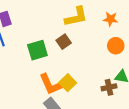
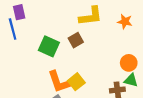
orange circle: (116, 46) -> (129, 63), moved
green square: (37, 50) -> (49, 46), turned 36

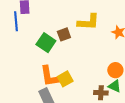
brown square: (76, 40) -> (64, 34), moved

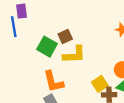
yellow L-shape: (88, 22) -> (74, 55), moved
yellow square: (65, 79) -> (100, 84), moved

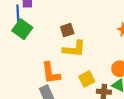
green square: (47, 47) -> (22, 29), moved
yellow square: (100, 84) -> (87, 79), moved

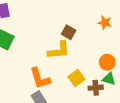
brown square: (67, 30) -> (69, 32), moved, turned -32

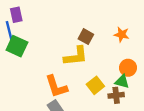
orange star: (105, 23) -> (122, 35), moved
green triangle: (109, 79) -> (122, 82), moved

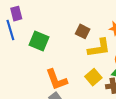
green square: (17, 46) -> (39, 41), moved
yellow L-shape: (76, 56) -> (99, 48), moved

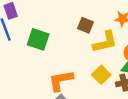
orange L-shape: (56, 80) -> (61, 81), turned 105

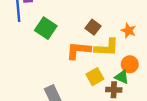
orange L-shape: (61, 81) -> (78, 50), moved

